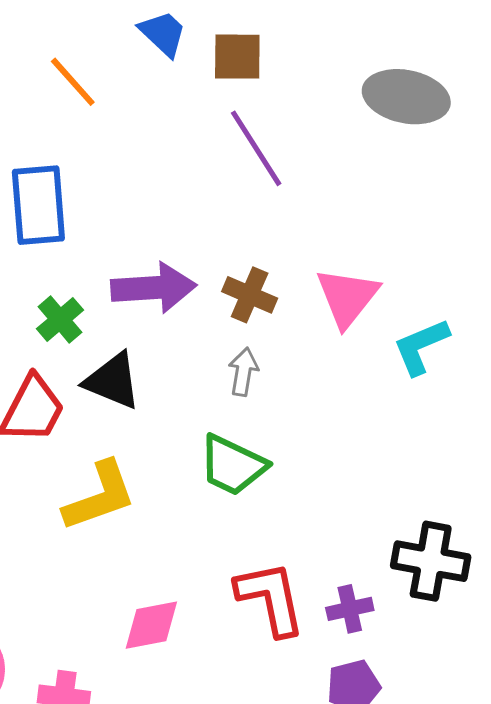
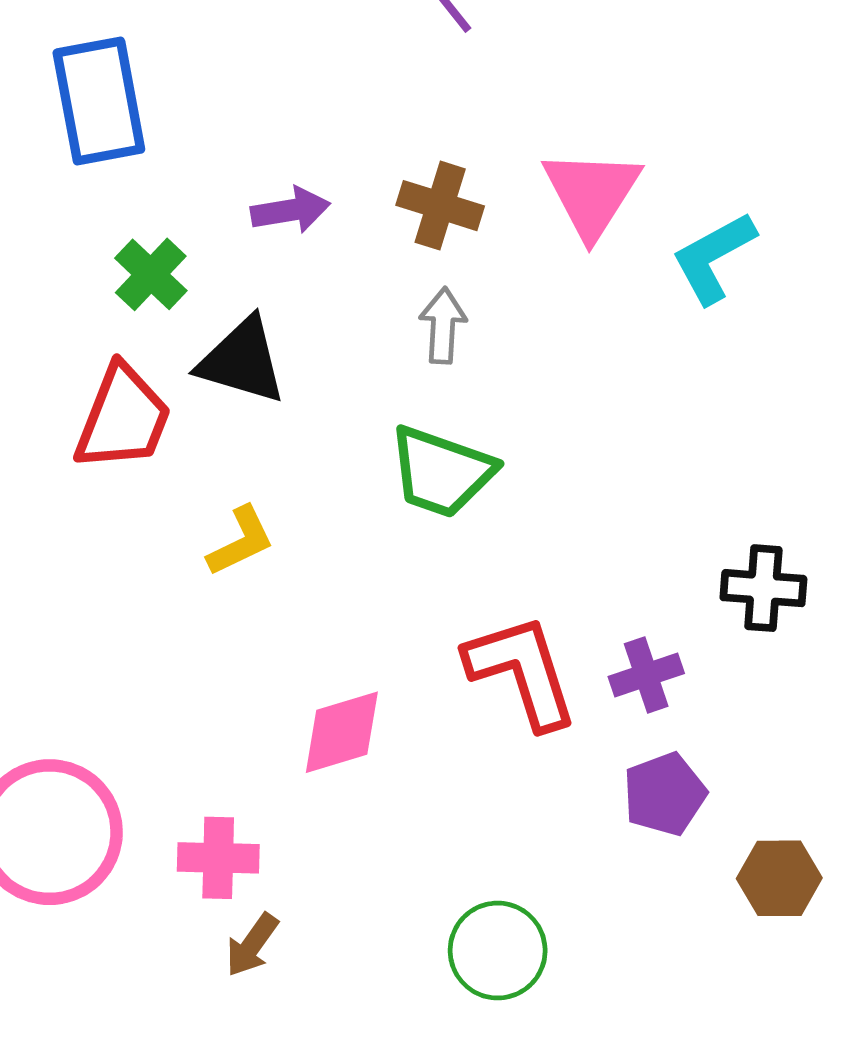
purple arrow: (154, 288) -> (290, 210), size x0.6
yellow L-shape: (100, 496) -> (241, 541), size x0.6
black cross: (431, 561) -> (763, 588), size x0.7

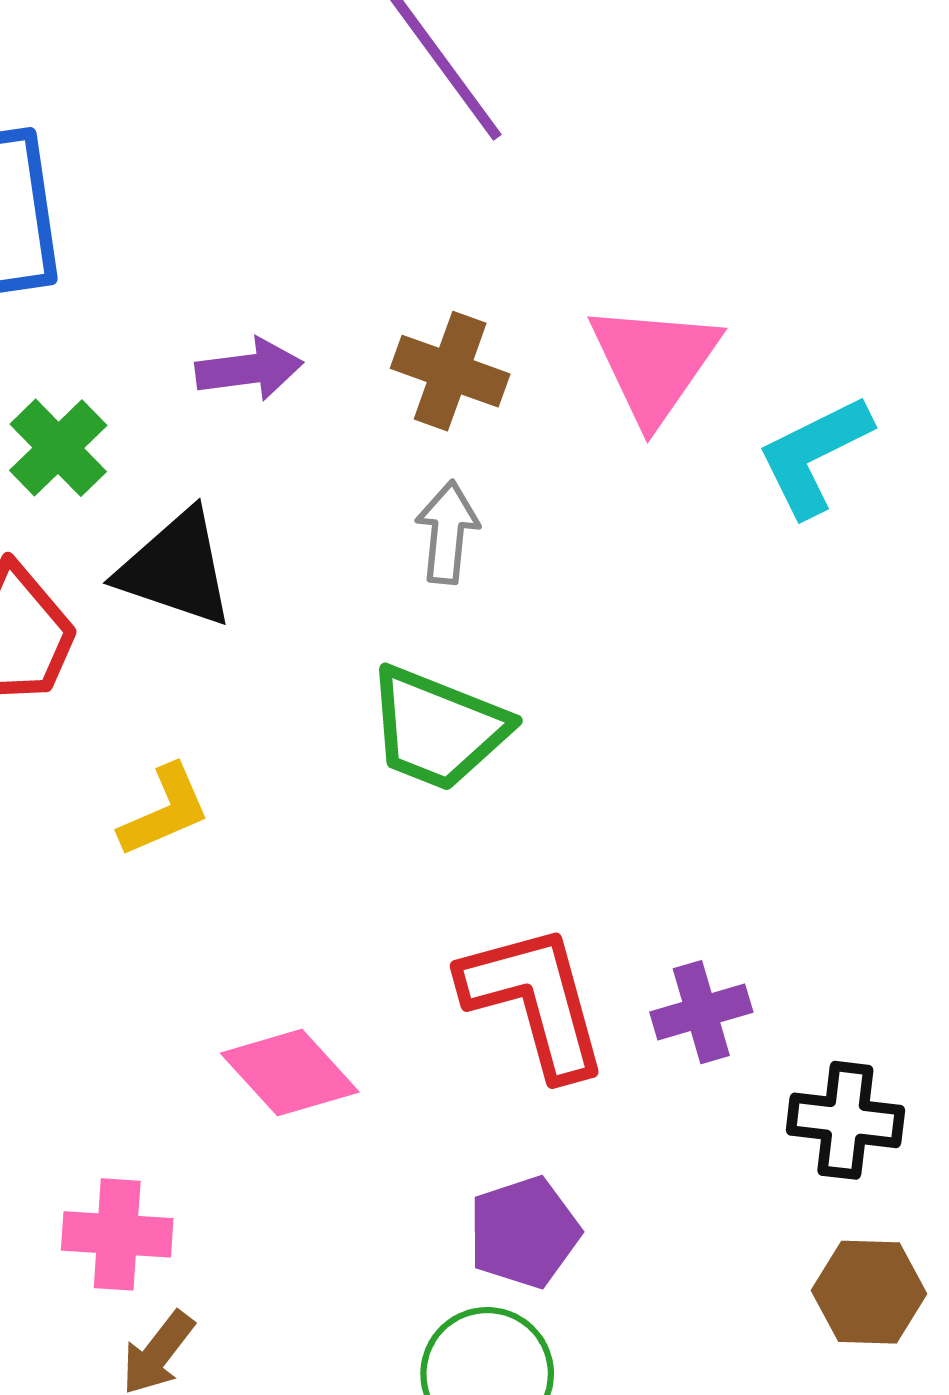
black cross: (763, 588) -> (845, 1120), moved
pink diamond: (342, 732) -> (290, 1073), turned 62
purple pentagon: (665, 794) -> (524, 1232), moved

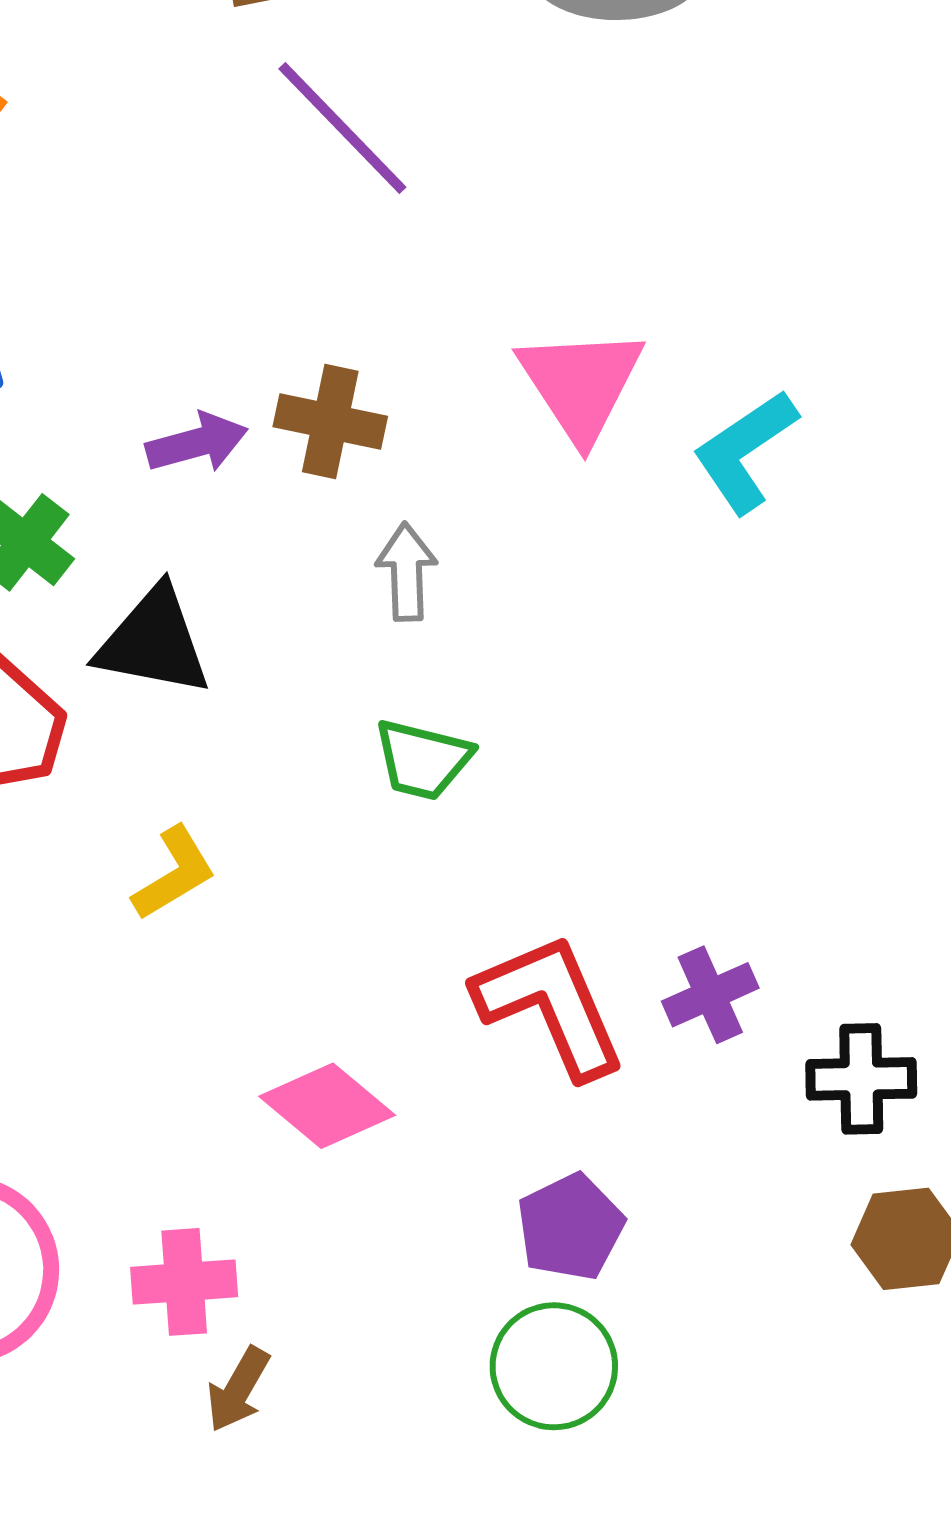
brown cross: (450, 371) -> (330, 422), moved
green trapezoid: (438, 728) -> (423, 760), size x0.7

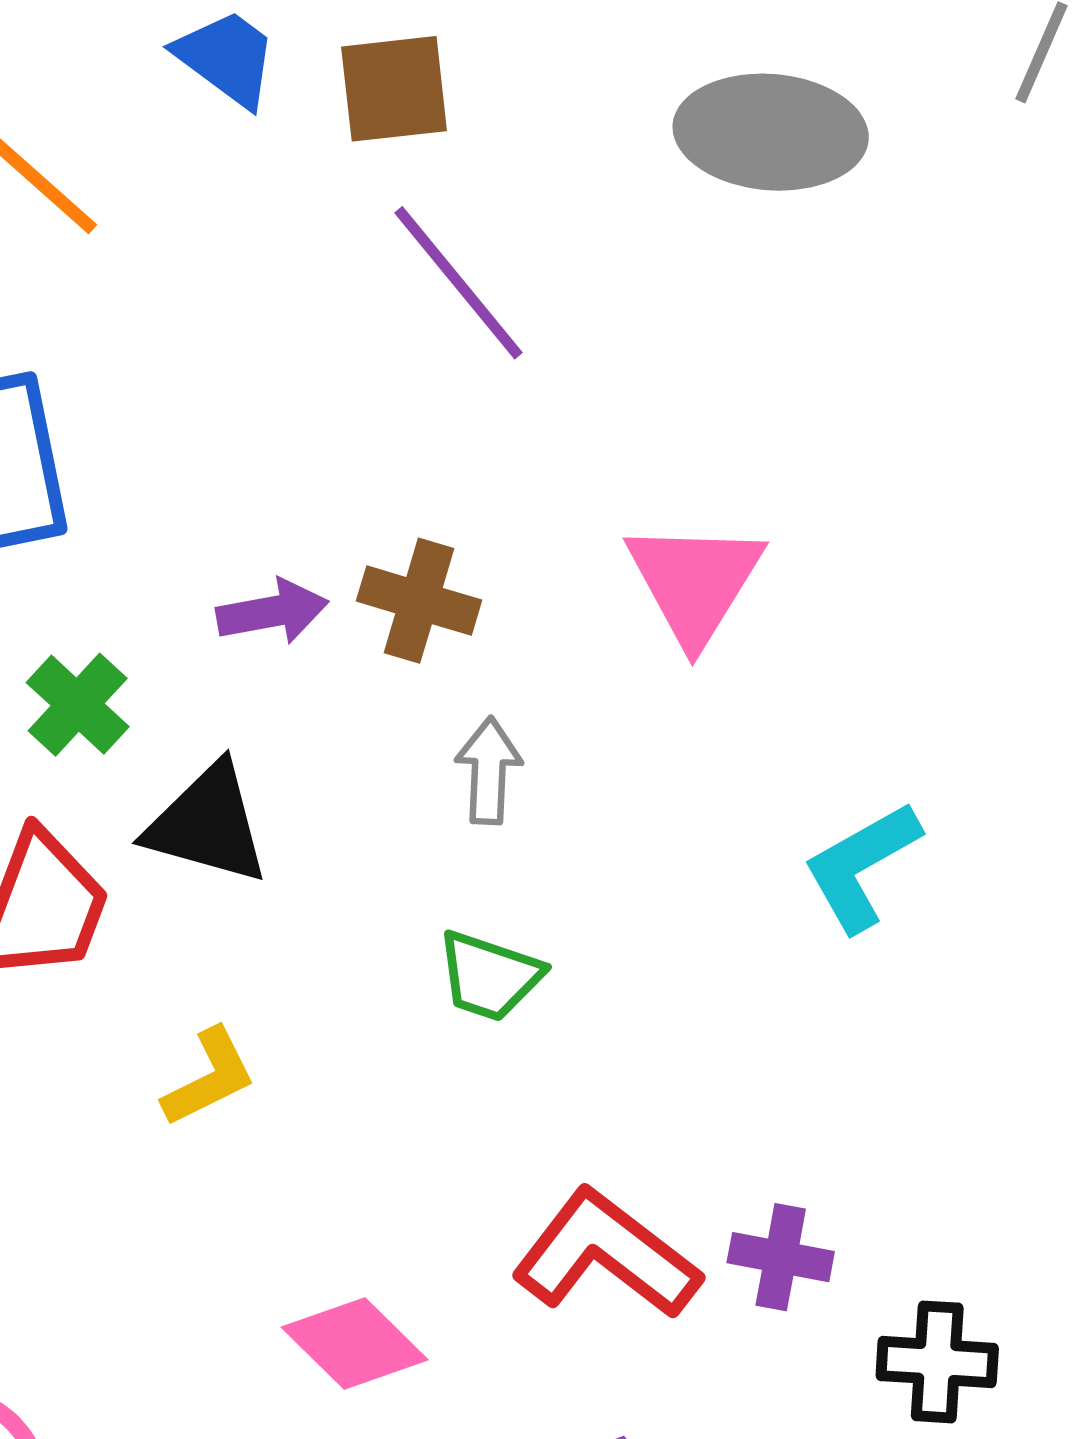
cyan L-shape: (745, 451) -> (862, 866), moved
purple cross: (710, 995) -> (781, 1257), turned 30
red L-shape: (550, 1005) -> (606, 1254), turned -34

